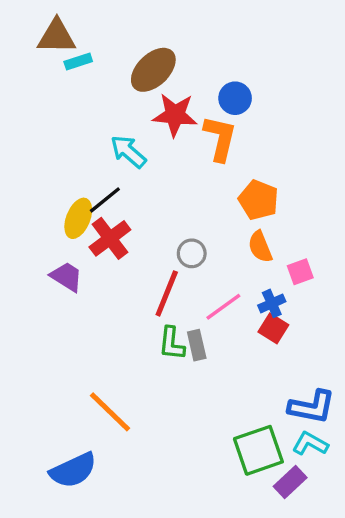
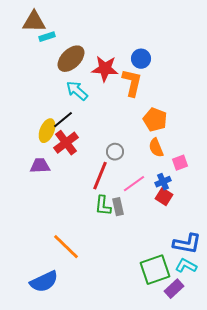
brown ellipse: (153, 70) -> (71, 59), moved
purple trapezoid: (67, 277) -> (40, 166), turned -35

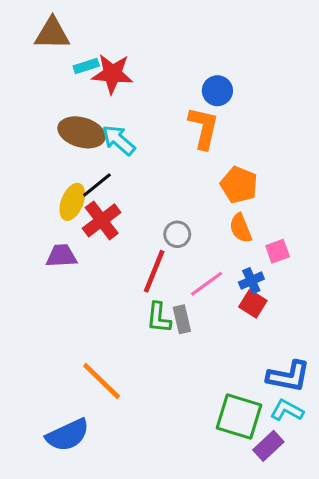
cyan rectangle: (47, 37) -> (86, 66), moved
brown ellipse: (71, 59) -> (82, 132), moved, turned 60
red star: (105, 69) -> (112, 74), moved
green square: (155, 270) -> (239, 416), turned 36

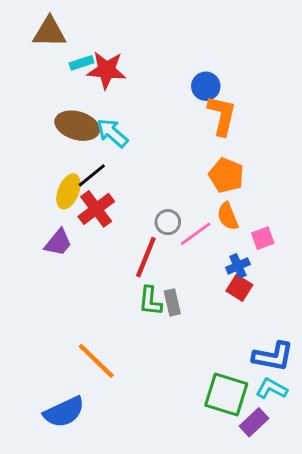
orange L-shape: (204, 128) -> (222, 115), moved
purple trapezoid: (61, 256) -> (58, 243), turned 132
pink line: (207, 284) -> (196, 234), moved

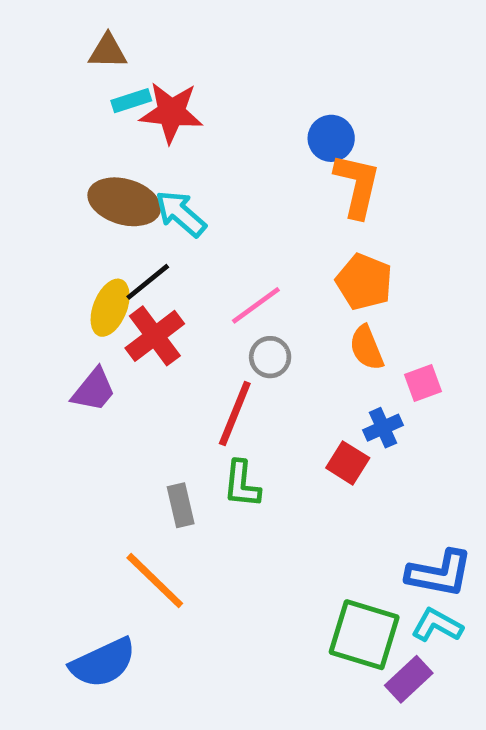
brown triangle: (49, 32) -> (108, 51), moved, size x0.7
pink line: (196, 234) -> (256, 305), moved
red square: (239, 288) -> (348, 463), moved
gray rectangle: (172, 302) -> (181, 505), moved

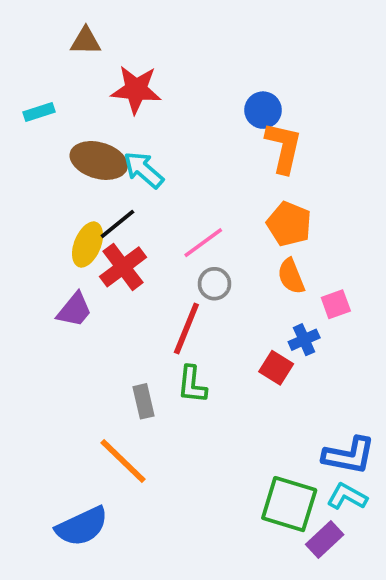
cyan rectangle: (131, 101) -> (39, 112), moved

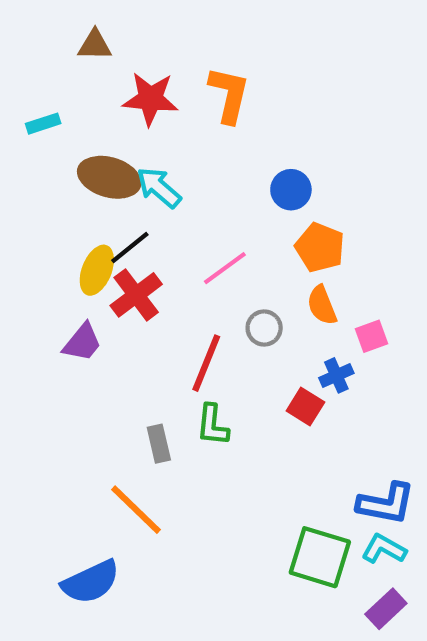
blue circle: (263, 110) -> (291, 190), moved
orange L-shape: (284, 147) -> (229, 95), moved
gray circle: (214, 284) -> (264, 328), moved
purple rectangle: (325, 539) -> (386, 609), moved

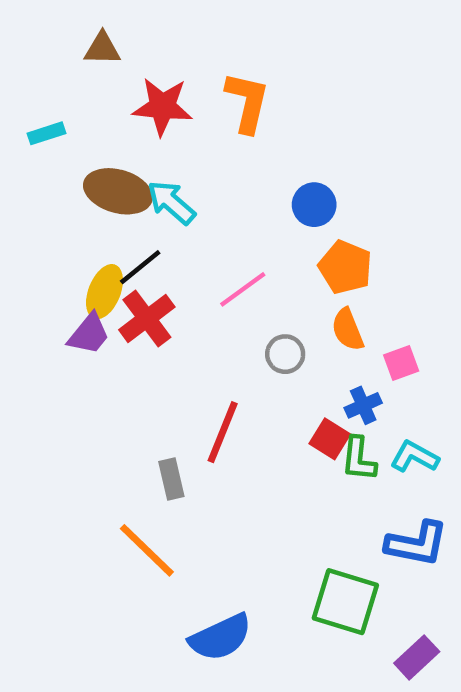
purple trapezoid: (82, 342) -> (89, 334), moved
red line: (206, 363) -> (223, 432), moved
green L-shape: (212, 425) -> (359, 459), moved
cyan L-shape: (384, 549) -> (414, 457), moved
blue semicircle: (91, 582) -> (220, 637), moved

